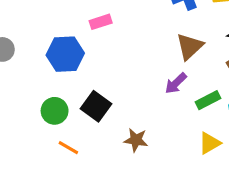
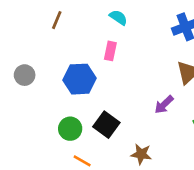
pink rectangle: (101, 22) -> (110, 51), turned -60
purple arrow: (176, 83) -> (164, 105), moved

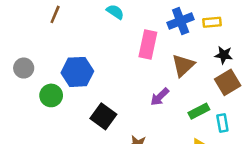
pink rectangle: (110, 51) -> (148, 44), moved, size x1.5
green circle: (70, 129) -> (51, 95), moved

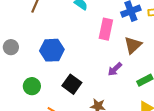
green circle: (51, 95) -> (32, 86), moved

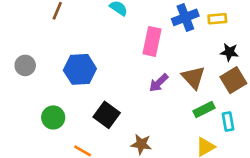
brown triangle: (133, 45) -> (193, 77), moved, turned -30
purple arrow: (115, 69) -> (159, 83), moved

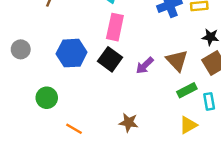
pink rectangle: (152, 41) -> (115, 27), moved
black square: (107, 115) -> (110, 59), moved

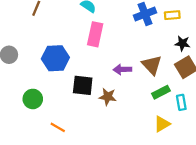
black square: (110, 59) -> (83, 85), moved, turned -30
purple arrow: (145, 65) -> (122, 69), turned 42
brown star: (129, 123) -> (108, 97), moved

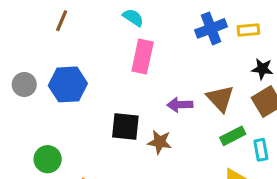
blue hexagon: (55, 58) -> (68, 84), moved
green circle: (33, 99) -> (48, 159), moved

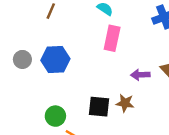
black square: (125, 126) -> (99, 107), moved
green circle: (48, 159) -> (55, 116), moved

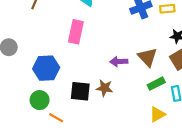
pink rectangle: (112, 38) -> (76, 32), moved
blue hexagon: (55, 59) -> (46, 68), moved

